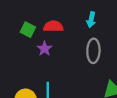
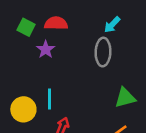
cyan arrow: (91, 20) -> (112, 25), moved, turned 32

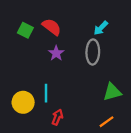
red semicircle: (56, 23) -> (52, 27), turned 36
purple star: (46, 49) -> (56, 53), moved

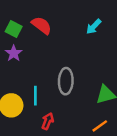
gray ellipse: (93, 52) -> (66, 81), moved
purple star: (56, 53) -> (14, 53), moved

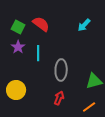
cyan line: (35, 96) -> (38, 53), moved
red arrow: (48, 121) -> (59, 98), moved

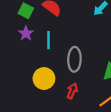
yellow circle: (16, 90) -> (44, 79), moved

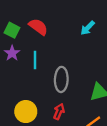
yellow circle: (44, 79) -> (26, 112), moved

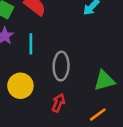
yellow circle: (26, 112) -> (20, 86), moved

